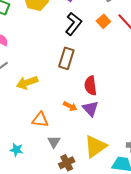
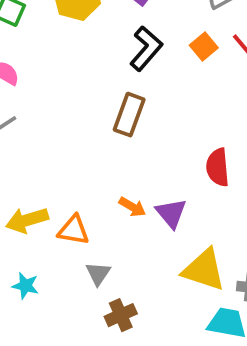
yellow arrow: (27, 83) -> (27, 220), moved
red semicircle: (91, 86) -> (218, 167), moved
yellow triangle: (95, 146) -> (204, 270), moved, turned 50

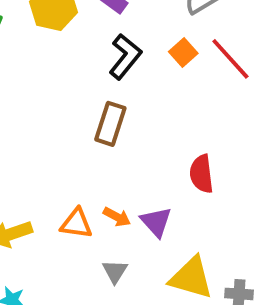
orange triangle: (73, 230) -> (76, 224), moved
gray triangle: (98, 274) -> (115, 271), moved

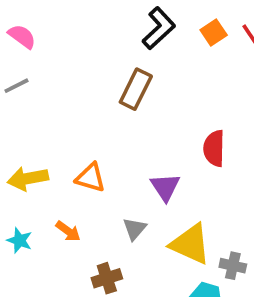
orange arrow: (117, 217) -> (68, 231), moved
gray triangle: (115, 271) -> (134, 229), moved

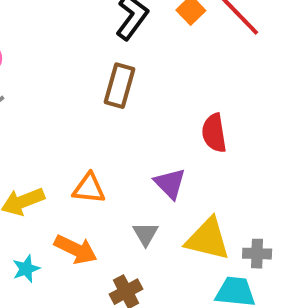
orange arrow: (68, 231) -> (76, 249), size x1.5
cyan star: (20, 240) -> (26, 269), turned -30

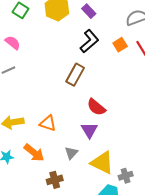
red semicircle: (214, 133) -> (96, 107), moved, turned -54
gray cross: (257, 254) -> (126, 176), turned -32

